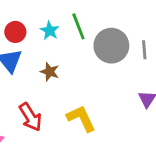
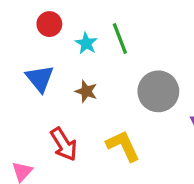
red circle: (15, 32) -> (49, 24), moved
gray circle: (111, 46) -> (158, 91), moved

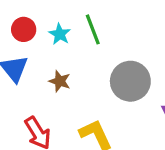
red circle: (49, 24) -> (24, 29), moved

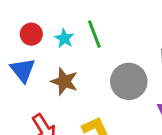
brown star: (60, 81) -> (64, 81), size x1.4

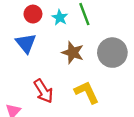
brown star: (64, 81) -> (73, 53), moved

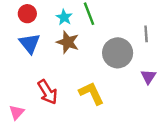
red circle: (33, 14) -> (27, 14), moved
brown star: (73, 53) -> (68, 42), moved

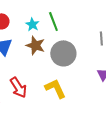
gray circle: (118, 53) -> (63, 53), moved

